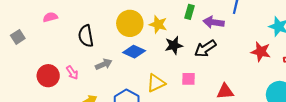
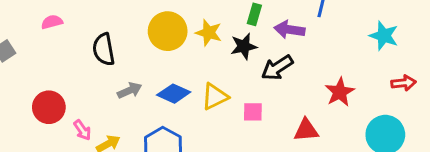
black star: (174, 45) -> (244, 46), moved
blue diamond: (134, 52) -> (174, 94), moved
red star: (261, 52) -> (340, 92), moved, turned 30
pink arrow: (72, 73) -> (82, 130), moved
yellow triangle: (156, 83) -> (215, 97), moved

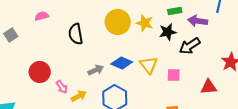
green rectangle: (254, 14) -> (175, 11), turned 64
gray arrow: (130, 90) -> (96, 70), moved
yellow triangle: (215, 97) -> (149, 65), turned -42

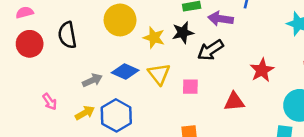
yellow star: (145, 23) -> (154, 38), moved
red circle: (40, 72) -> (30, 44), moved
yellow arrow: (79, 96) -> (85, 113), moved

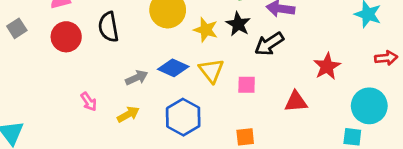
black star: (183, 33) -> (238, 24), turned -30
blue hexagon: (116, 115) -> (183, 117), moved

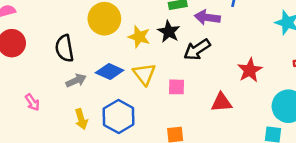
black semicircle: (108, 27) -> (64, 48), moved
yellow arrow: (128, 114) -> (81, 119), moved, turned 102

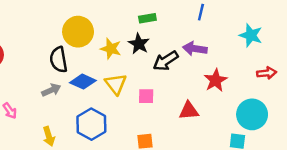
purple arrow: (207, 17) -> (195, 49), moved
black semicircle: (64, 48) -> (59, 60), moved
yellow arrow: (81, 119) -> (49, 136), moved

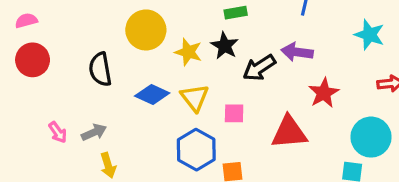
black semicircle: (59, 60) -> (100, 69), moved
gray arrow: (51, 90) -> (94, 132), moved
red triangle: (189, 111) -> (289, 132), size x1.4
blue hexagon: (91, 124) -> (196, 150), moved

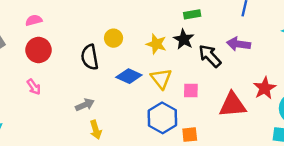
yellow circle: (146, 30) -> (114, 38), moved, size x0.6
black arrow: (259, 68) -> (210, 56), turned 80
red star: (324, 93) -> (265, 88), moved
pink arrow: (58, 132) -> (34, 87), moved

